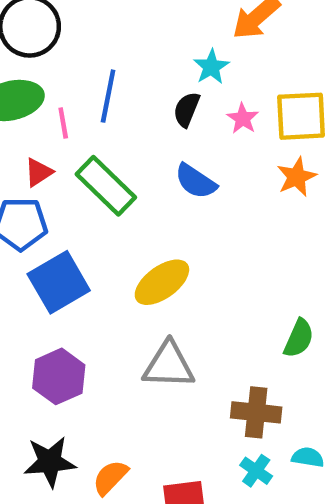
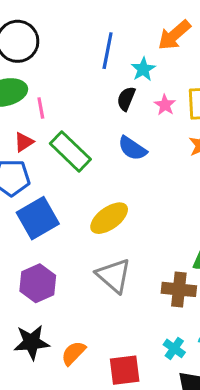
blue line: (108, 96) -> (108, 51), moved
gray triangle: (169, 365) -> (114, 276), turned 39
brown cross: (256, 412) -> (179, 289), moved

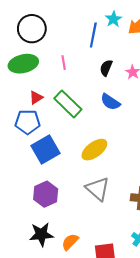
cyan star: (143, 69) -> (114, 19), moved
pink line: (41, 108) -> (64, 63), moved

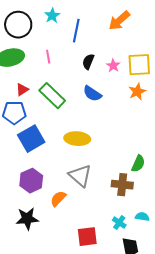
cyan star: (114, 19) -> (52, 16), moved
yellow ellipse: (94, 150) -> (77, 139), turned 40
orange semicircle: (70, 242) -> (58, 199), moved

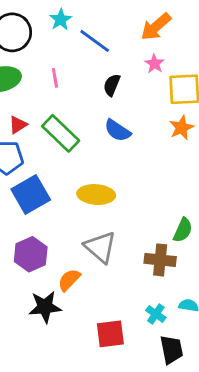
blue line: (76, 31) -> (95, 41), turned -65
pink star: (113, 66) -> (154, 64), moved
black star: (27, 219) -> (45, 307), moved

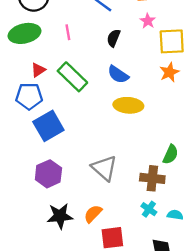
yellow ellipse: (96, 195) -> (128, 105), moved
orange semicircle: (69, 280) -> (93, 214), moved
cyan cross: (156, 314) -> (149, 209), moved

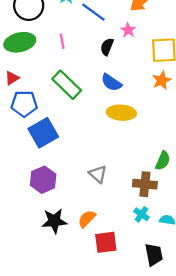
pink star: (148, 21) -> (128, 30), moved
red triangle: (38, 70) -> (12, 78), moved
gray triangle: (104, 168) -> (98, 174), size x0.7

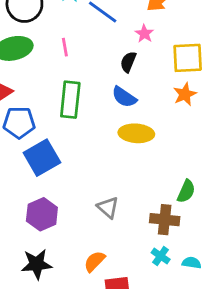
black semicircle: (107, 47) -> (128, 62), moved
green rectangle: (67, 85) -> (70, 100), turned 52
black star: (54, 221) -> (37, 264), moved

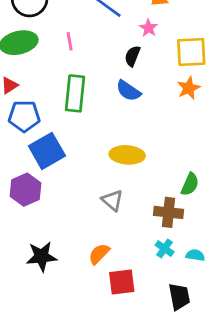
yellow ellipse: (136, 133) -> (127, 155), moved
purple hexagon: (42, 214) -> (26, 190), moved

